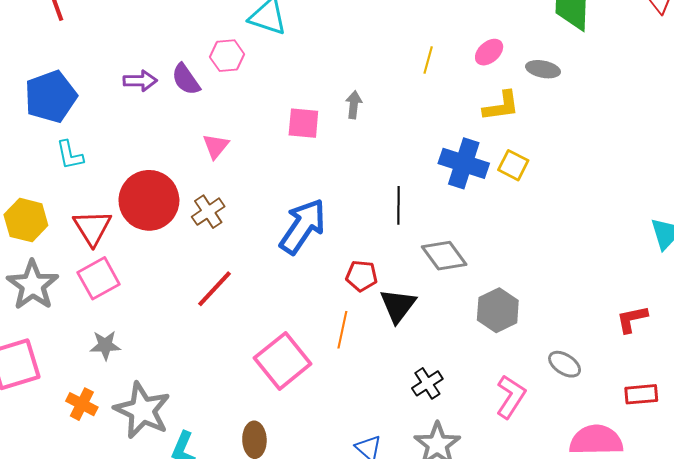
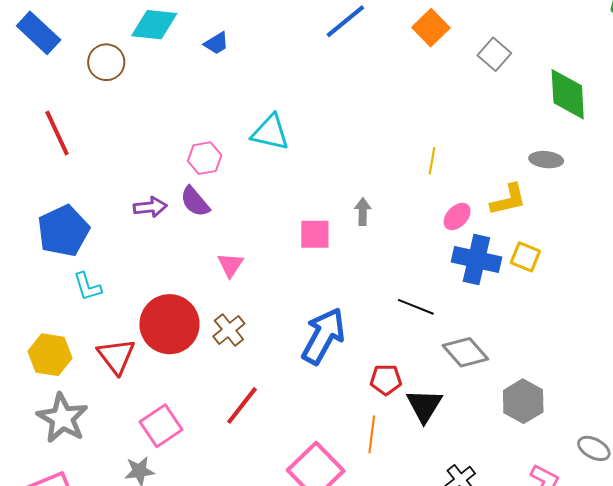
pink ellipse: (489, 52) -> (457, 216), moved
pink hexagon: (227, 56) -> (205, 158), moved
black line: (399, 205) -> (416, 307), turned -63
pink square: (99, 278) -> (161, 426), moved

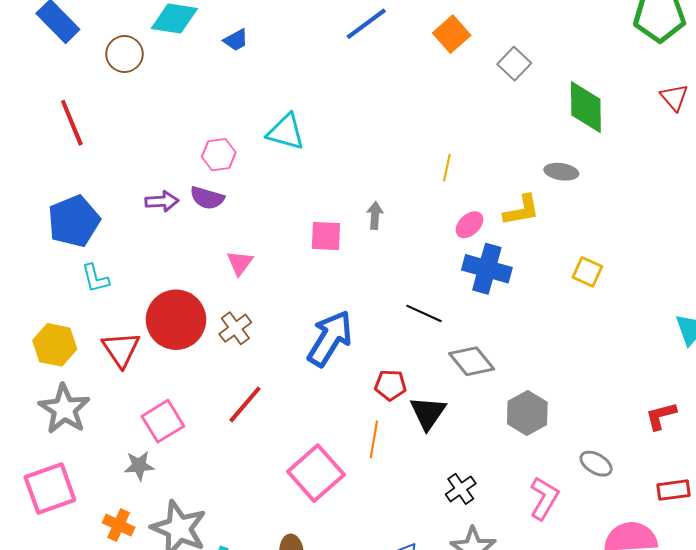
purple semicircle: (195, 202) -> (207, 198), turned -36
yellow square: (525, 257) -> (587, 272), moved

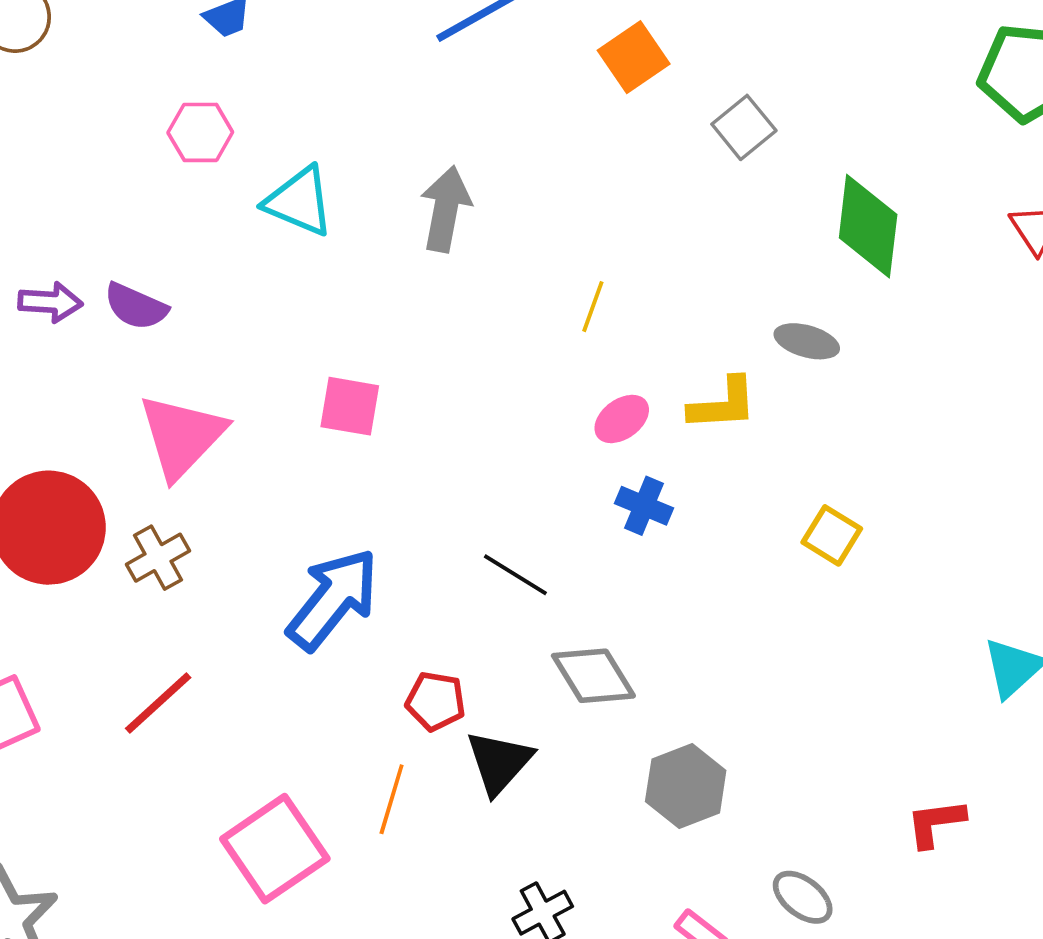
pink hexagon: (219, 155) -> (200, 132), moved
gray arrow: (375, 216) -> (446, 209), moved, size x1.6
pink triangle: (240, 263) -> (182, 436), size x1.8
blue cross: (487, 269) -> (644, 506), size x0.6

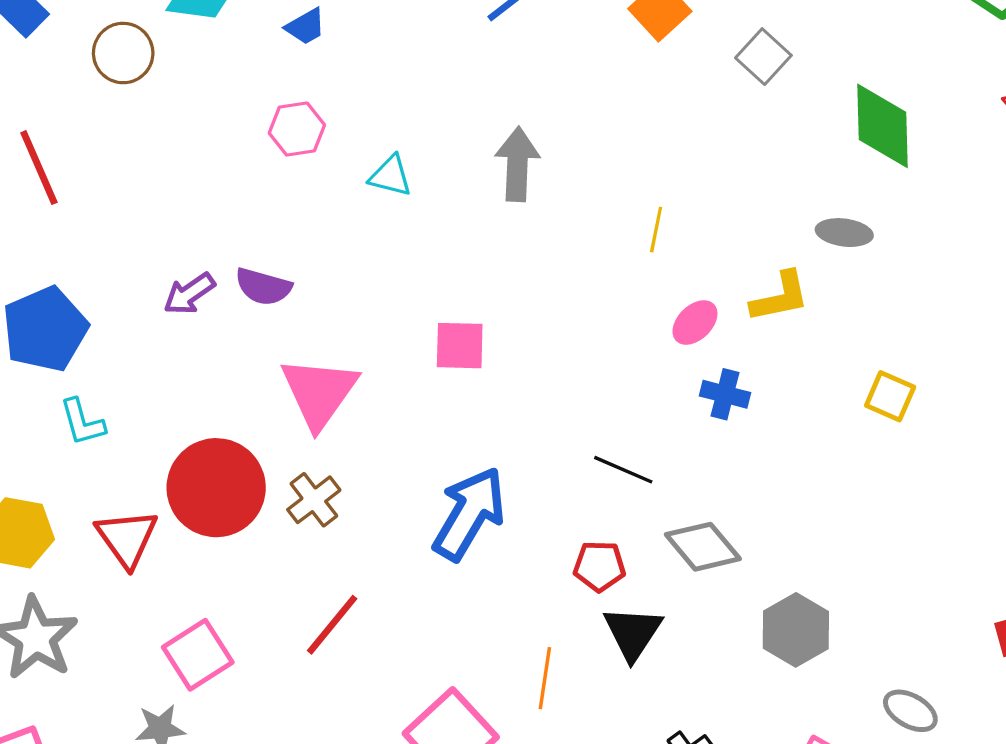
cyan triangle: (299, 201) -> (391, 176), size x0.7
purple arrow: (50, 302) -> (189, 294), turned 150
red pentagon: (436, 701) -> (599, 566), moved

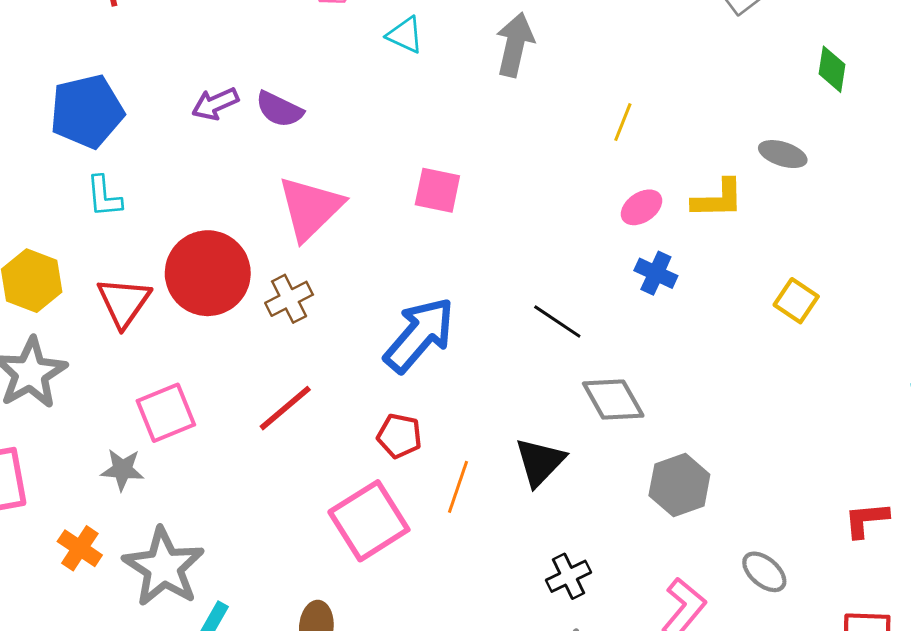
green diamond: (883, 126) -> (832, 69), size x0.6
red pentagon: (599, 566) -> (399, 436), moved

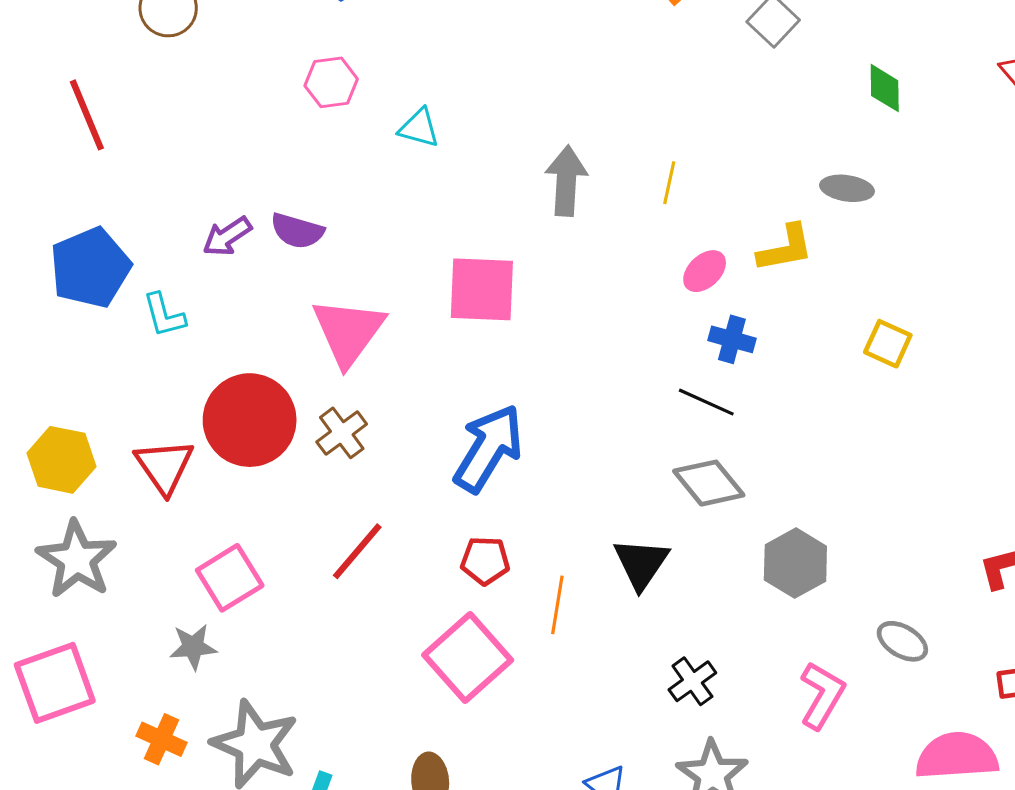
gray arrow: (515, 45) -> (566, 181), moved
pink square: (437, 190) -> (482, 289), size x1.4
cyan L-shape: (104, 196) -> (164, 315), moved
black line: (557, 322) -> (706, 402), moved

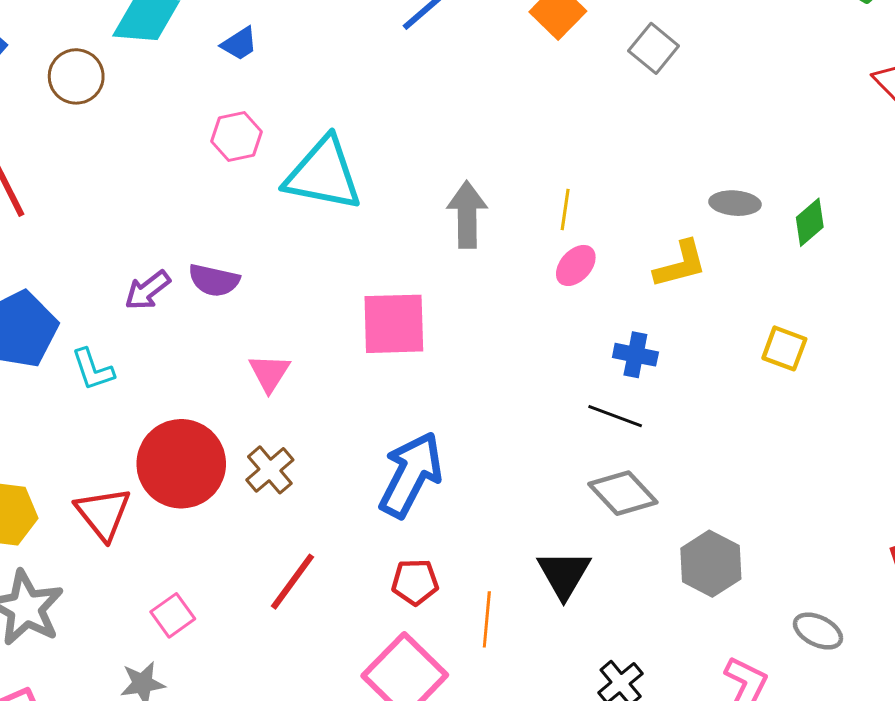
green diamond: (885, 88) -> (810, 222), moved, turned 54
cyan triangle: (419, 128) -> (323, 174), size x2.0
pink ellipse: (705, 271) -> (576, 265), moved
pink triangle: (348, 332) -> (269, 373), size x0.6
pink square: (230, 578) -> (173, 615), size x0.7

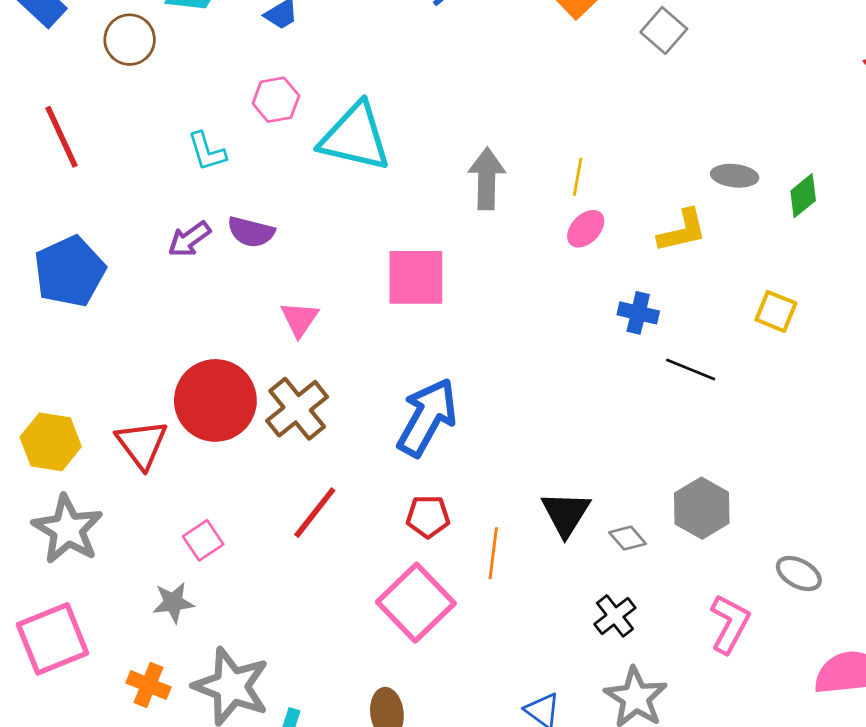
cyan L-shape: (93, 369) -> (207, 151), moved
black line: (615, 416) -> (691, 370), moved
brown cross: (270, 470) -> (297, 409), size x1.4
gray diamond: (623, 493) -> (628, 538), moved, size x0.6

